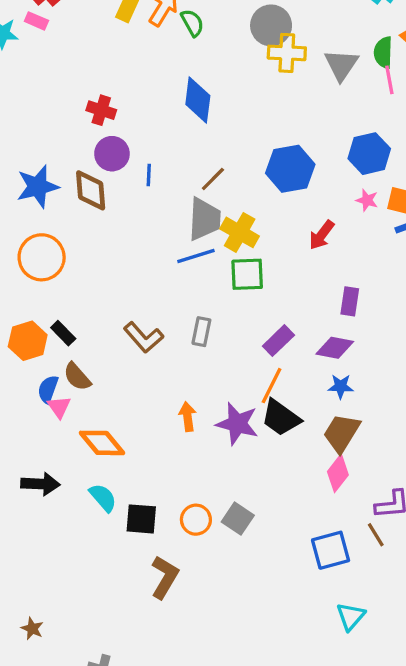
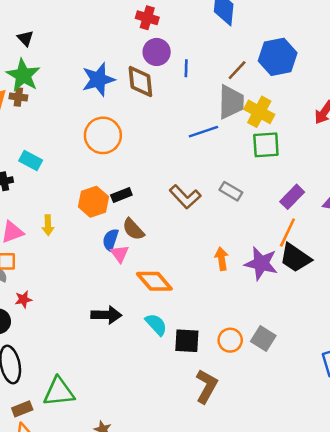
blue hexagon: (290, 169) -> (278, 57), moved
blue line: (196, 256) -> (203, 132), moved
gray rectangle: (201, 332) -> (231, 191), turned -70
black rectangle: (63, 333) -> (121, 195), turned -66

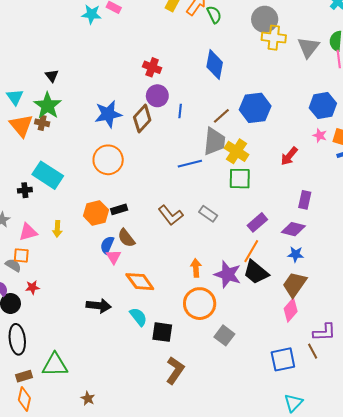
brown diamond: (140, 81) -> (142, 119), turned 44
cyan rectangle: (31, 160) -> (48, 175), size x1.6
orange circle: (230, 340) -> (200, 304), moved, size x1.6

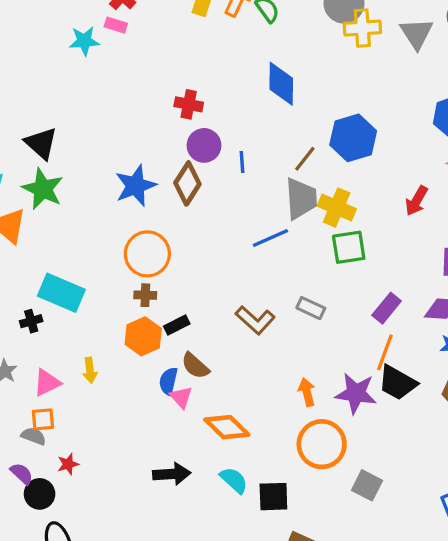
black triangle: (52, 76) -> (41, 143), size x1.6
brown cross: (42, 123) -> (145, 295), moved

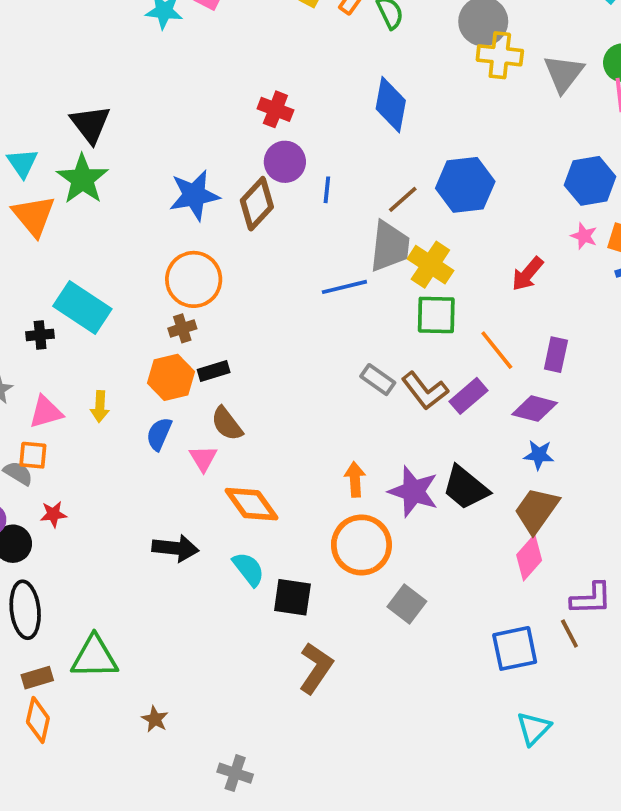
brown cross: (145, 295) -> (182, 328), turned -30
brown L-shape: (255, 320) -> (425, 391), moved
orange line: (385, 352) -> (497, 350), moved, turned -69
blue semicircle: (168, 381) -> (159, 434), moved

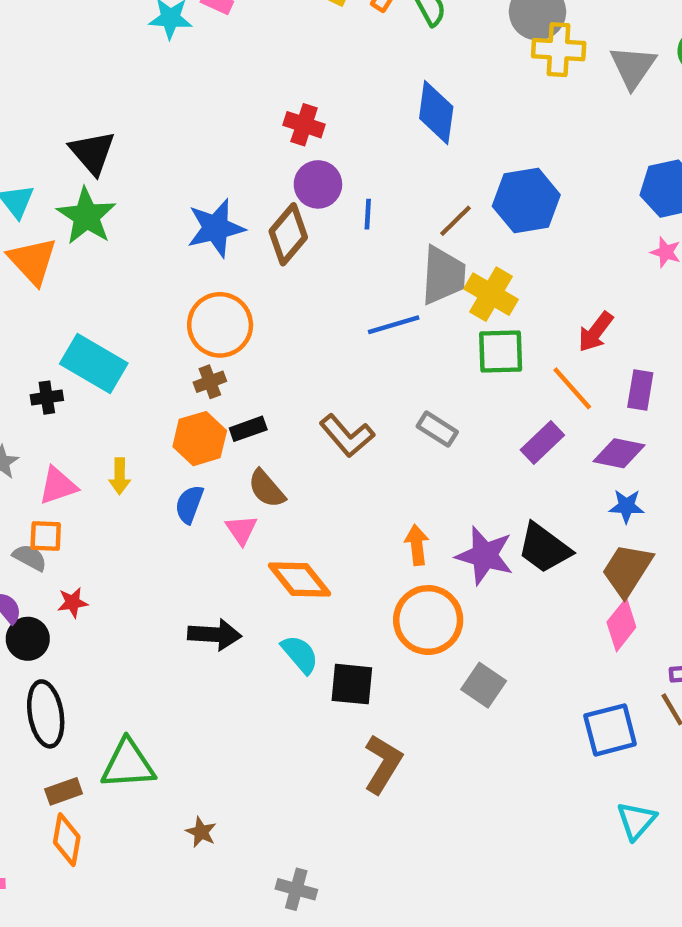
red arrow: (527, 274) -> (596, 332), moved
brown L-shape: (425, 391) -> (347, 436), moved

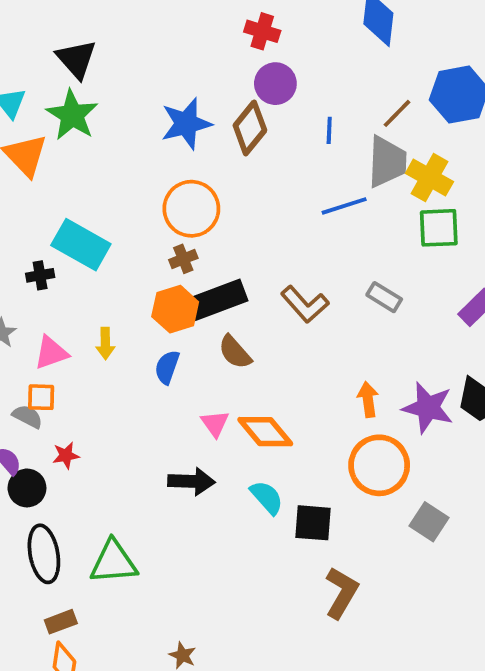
blue line: (368, 214) -> (329, 130), moved
black rectangle: (248, 429) -> (218, 300), size x1.8
pink triangle: (241, 530) -> (215, 424), moved
green triangle: (128, 764) -> (113, 562), moved

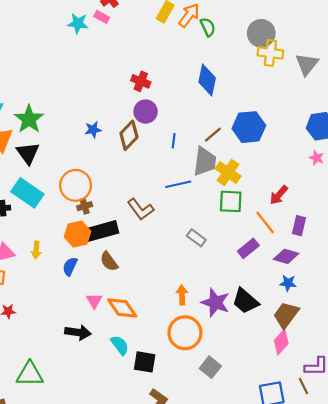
black triangle: (76, 59) -> (28, 153), moved
blue star: (186, 124) -> (93, 130), size x0.6
orange circle: (191, 209) -> (76, 185), moved
brown L-shape: (305, 304) -> (141, 209), moved

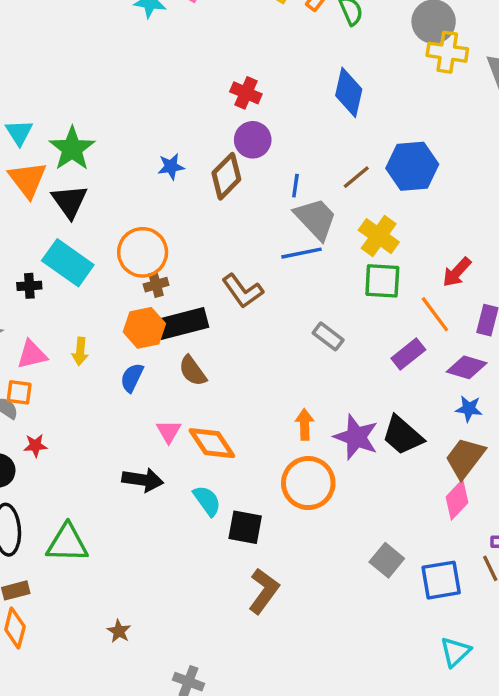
gray trapezoid: (205, 161) -> (316, 219), moved, turned -52
gray square: (210, 367) -> (387, 560), moved

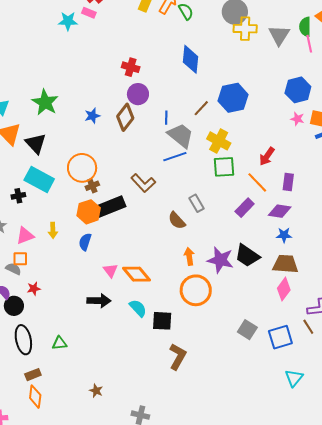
green star: (72, 149) -> (45, 102), moved
gray rectangle: (328, 336) -> (197, 203), turned 30
brown semicircle: (193, 371) -> (177, 221), moved
brown trapezoid: (465, 458) -> (285, 264), turned 64
green triangle: (67, 543) -> (59, 343), size x0.6

